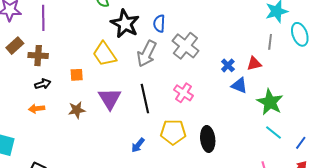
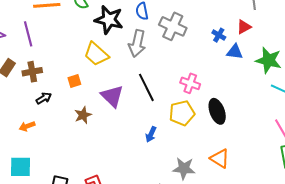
pink cross: (183, 93) -> (190, 83), moved
orange arrow: (37, 109) -> (27, 126), moved

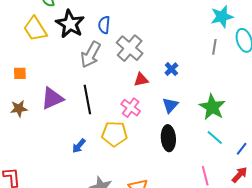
red triangle: (244, 27) -> (141, 80), moved
blue triangle: (235, 52) -> (170, 105), moved, turned 48
yellow trapezoid: (96, 54) -> (35, 29), moved
purple triangle: (112, 96) -> (52, 98), turned 35
black ellipse: (217, 111) -> (168, 138), moved

